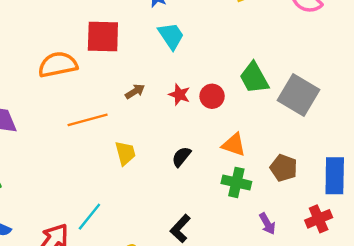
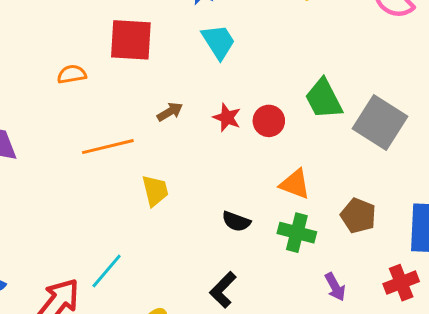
orange semicircle: (58, 65) -> (72, 74), size x0.6
black semicircle: (181, 157) -> (236, 221), moved, turned -110

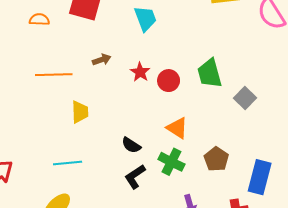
gray square: (380, 123) -> (245, 98), size x0.6
cyan line: (107, 271) -> (68, 163), moved, turned 32
black L-shape: (223, 290) -> (135, 177), moved

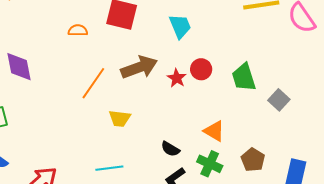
brown arrow: (102, 60) -> (139, 67), size x2.0
orange line: (54, 75) -> (93, 83), turned -52
red circle: (169, 81) -> (201, 69), moved
yellow trapezoid: (80, 112) -> (120, 118), turned 100

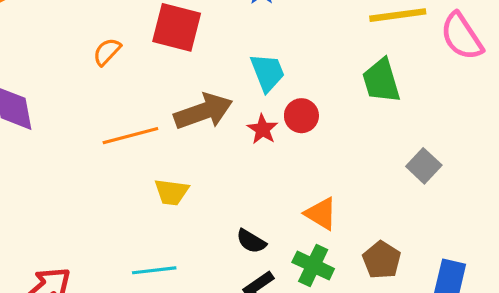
cyan trapezoid: (180, 26) -> (267, 72), moved
orange semicircle: (78, 30) -> (107, 52), turned -48
green trapezoid: (244, 77) -> (381, 81), moved
orange line: (93, 83) -> (130, 136), turned 40

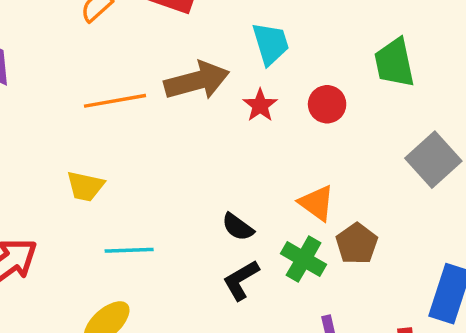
red circle: (301, 116) -> (327, 104), moved
gray square: (424, 166) -> (433, 160), size x1.4
yellow trapezoid: (172, 192) -> (85, 186), moved
brown pentagon: (382, 260) -> (357, 244), moved

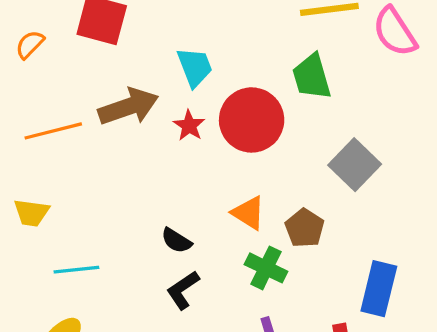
red circle: (327, 104) -> (252, 120), size x1.8
brown pentagon: (357, 244) -> (305, 228), moved
green cross: (304, 259) -> (266, 268), moved

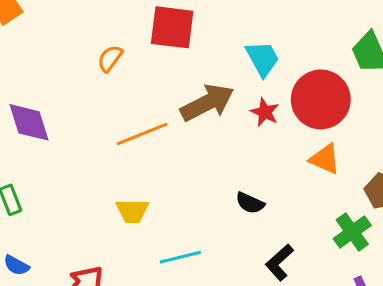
orange triangle: (248, 213) -> (325, 159), moved
black semicircle: (176, 241) -> (250, 203), moved
green cross: (266, 268) -> (352, 232), turned 36

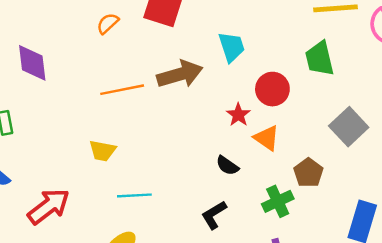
red circle: (321, 99) -> (272, 89), size x0.7
red star: (265, 112) -> (238, 115), moved
black semicircle: (250, 203) -> (227, 166), moved

